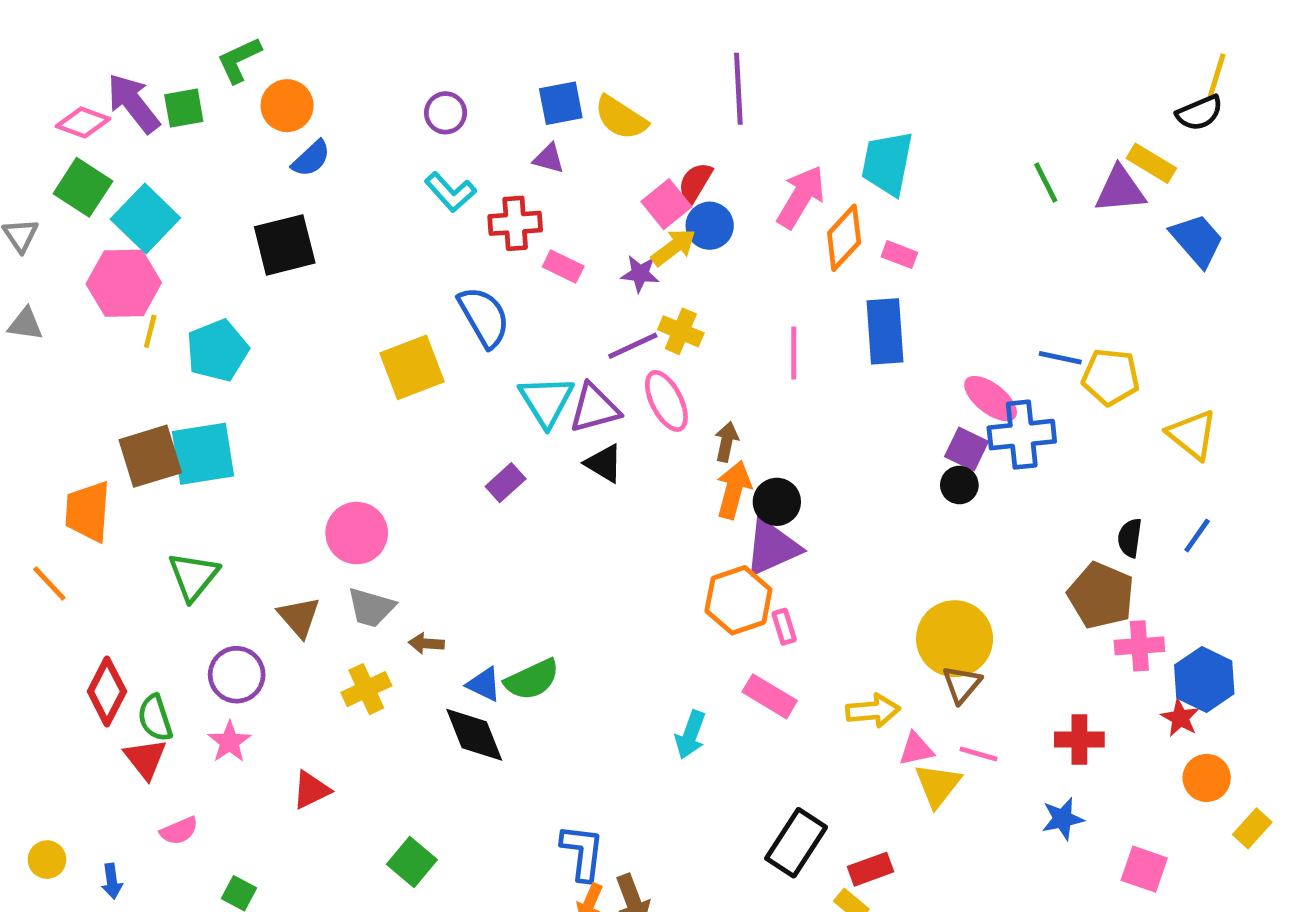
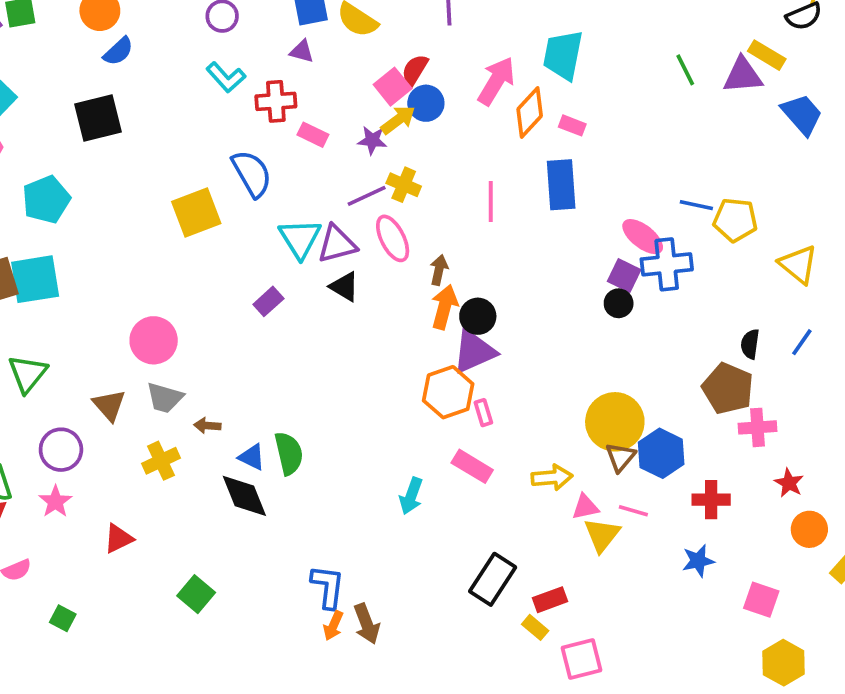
green semicircle: (532, 679) -> (289, 453), turned -78
blue hexagon: (1204, 679) -> (661, 453), moved

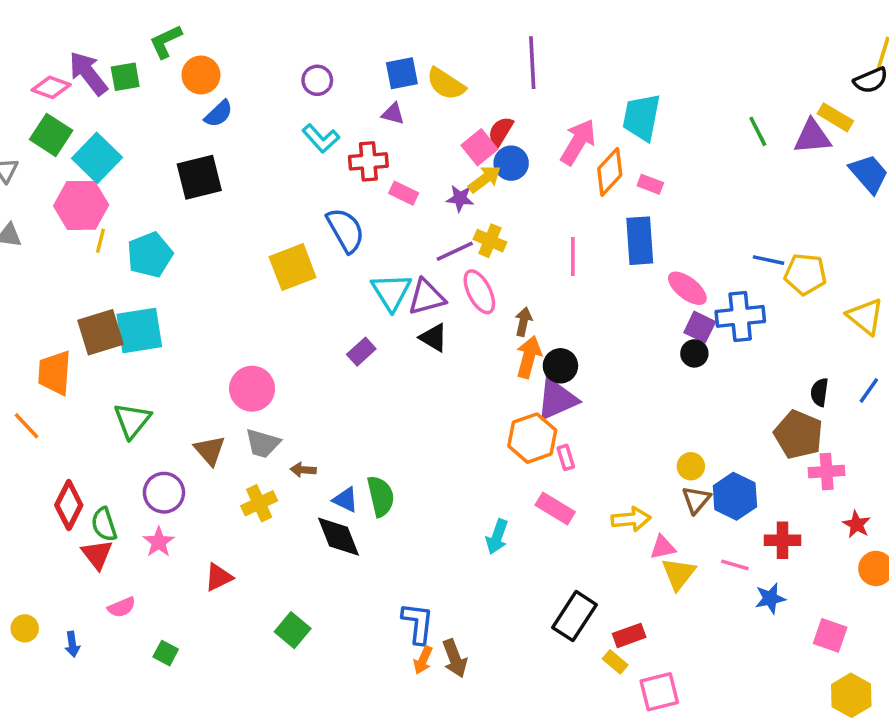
pink ellipse: (643, 237) -> (687, 288), moved
yellow circle: (615, 422) -> (691, 466), size x0.5
pink line: (633, 511) -> (735, 565), moved

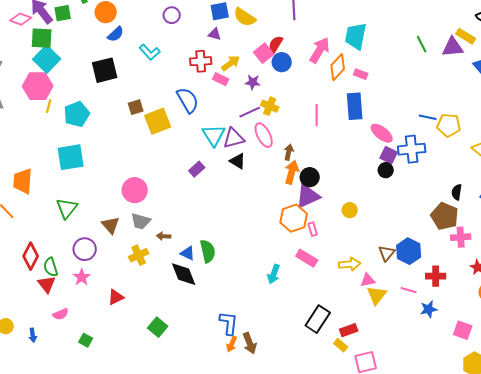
green square: (51, 135) -> (42, 38), moved, turned -30
cyan L-shape: (321, 138) -> (150, 52), moved
yellow arrow: (485, 179) -> (231, 63), moved
brown square: (100, 332) -> (136, 107), moved, size x0.6
yellow circle: (691, 466) -> (350, 210), moved

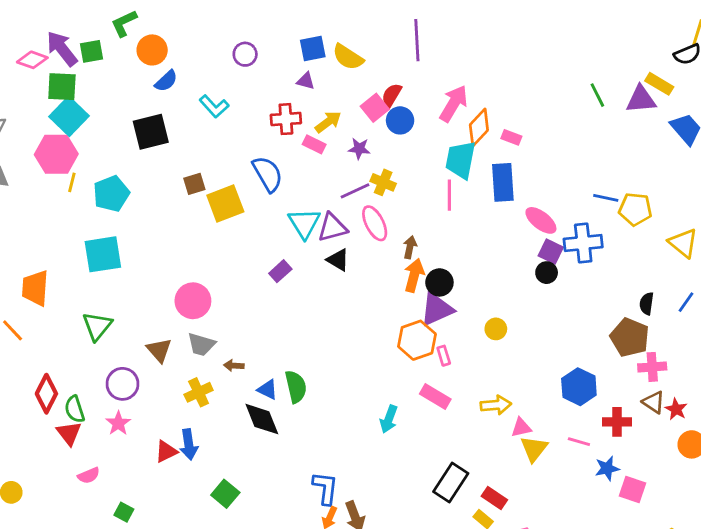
cyan trapezoid: (356, 36) -> (461, 160), moved
brown triangle: (387, 253) -> (654, 402), moved, turned -36
red rectangle: (349, 330) -> (494, 498), turned 54
pink square: (463, 330) -> (632, 490), moved
blue arrow: (33, 335) -> (189, 444), moved, size x1.5

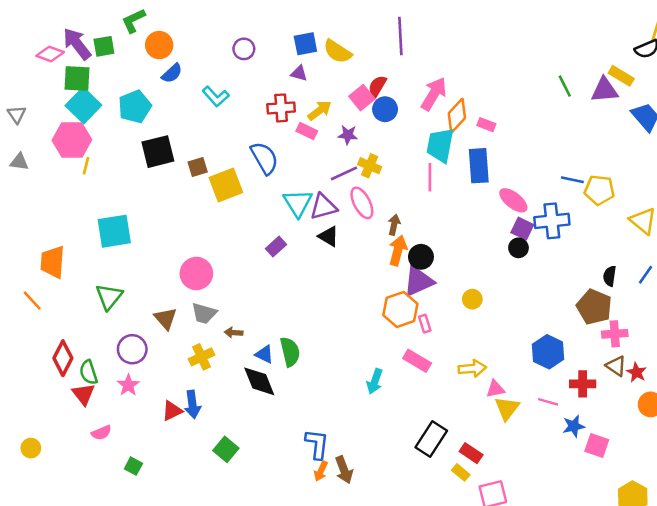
black square: (151, 132) -> (158, 152), moved
cyan pentagon: (111, 194) -> (135, 107), moved

